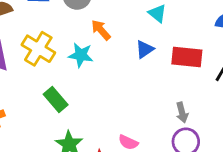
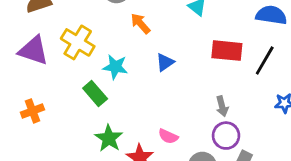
blue triangle: (145, 49) -> (165, 62), moved
cyan star: (81, 55) -> (115, 67), moved

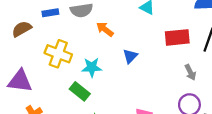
purple triangle: (33, 50) -> (20, 81), moved
gray arrow: (222, 106) -> (190, 72), moved

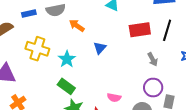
cyan star: (92, 67) -> (67, 59), turned -30
green rectangle: (80, 91) -> (66, 86), moved

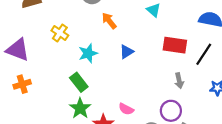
yellow cross: (37, 49) -> (60, 33), size x0.7

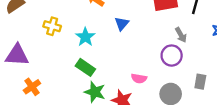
purple circle: (171, 111) -> (172, 56), moved

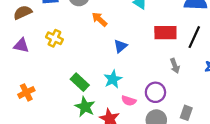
cyan star: (85, 37) -> (113, 79), moved
purple triangle: (17, 55) -> (21, 45), moved, size x0.7
purple circle: (172, 56) -> (155, 92), moved

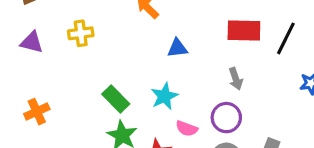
yellow cross: (54, 38) -> (81, 33), turned -35
blue triangle: (121, 46) -> (177, 48), turned 32
gray arrow: (175, 66) -> (236, 79), moved

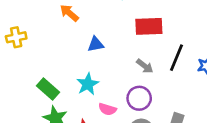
black line: (286, 38) -> (177, 58), moved
gray arrow: (236, 79) -> (145, 66), turned -30

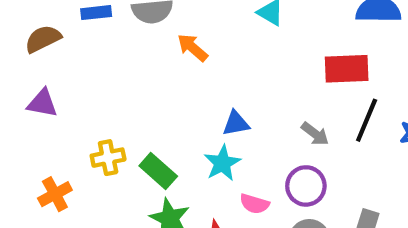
red rectangle: (149, 26) -> (347, 69), moved
yellow cross: (16, 37) -> (108, 158), moved
blue triangle: (96, 44) -> (236, 123), moved

